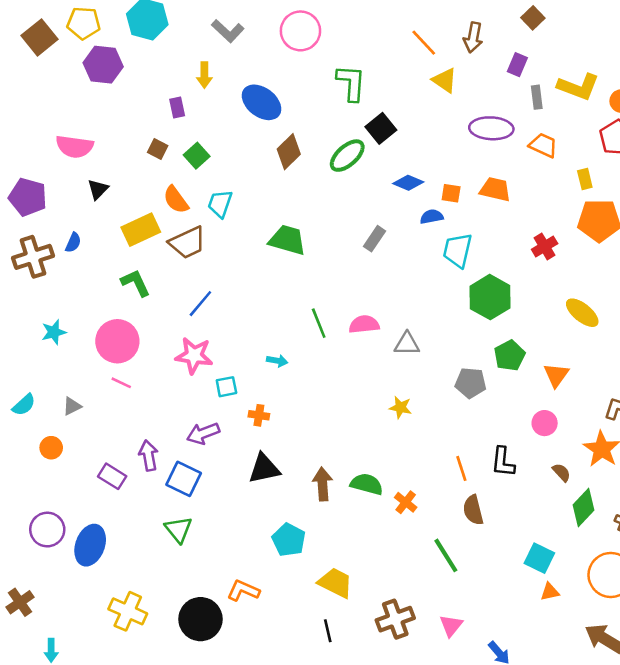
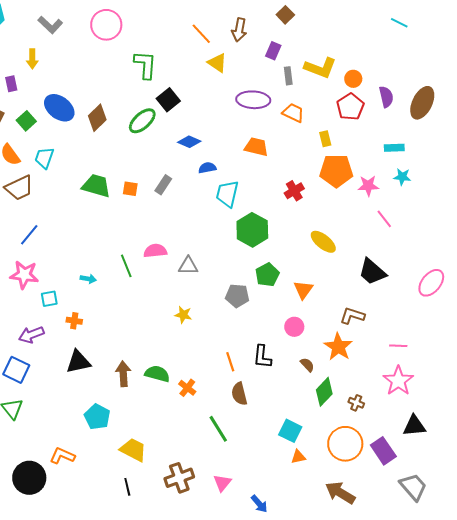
blue ellipse: (262, 102) -> (59, 108), moved
orange square: (451, 193) -> (130, 189), moved
green line: (319, 323) -> (126, 266), moved

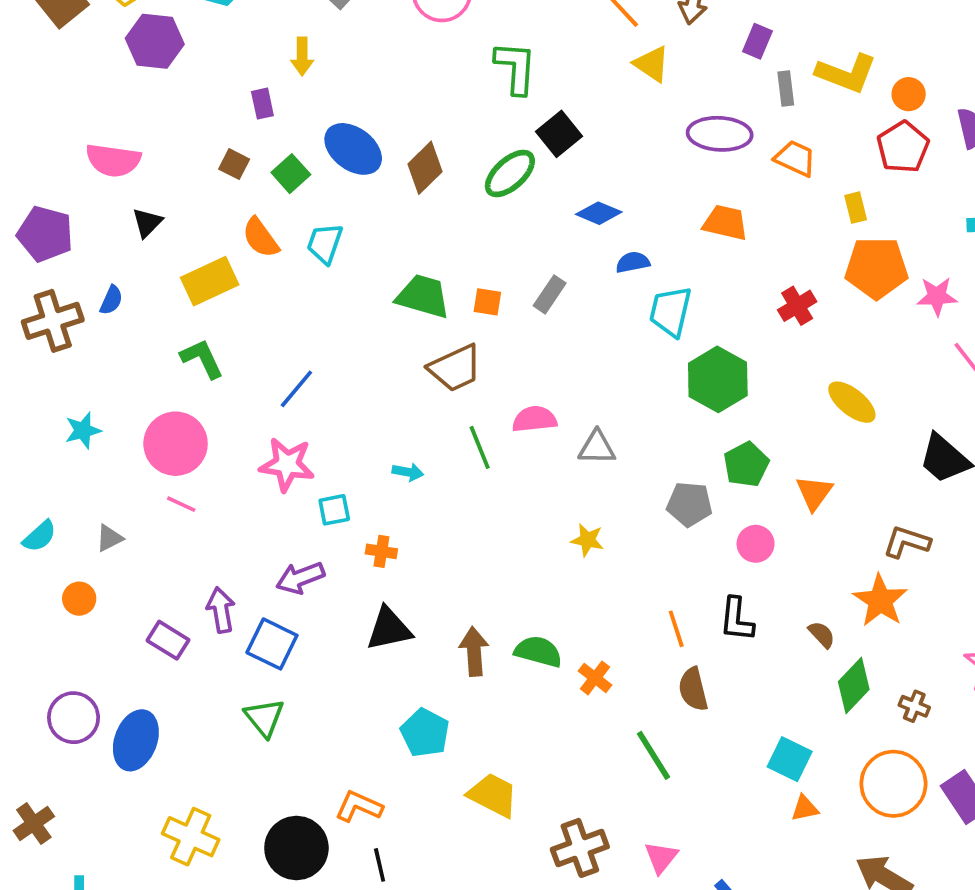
brown trapezoid: (19, 188) -> (455, 368), moved
pink circle: (294, 327) -> (756, 544), moved
black line: (127, 487) -> (380, 865), moved

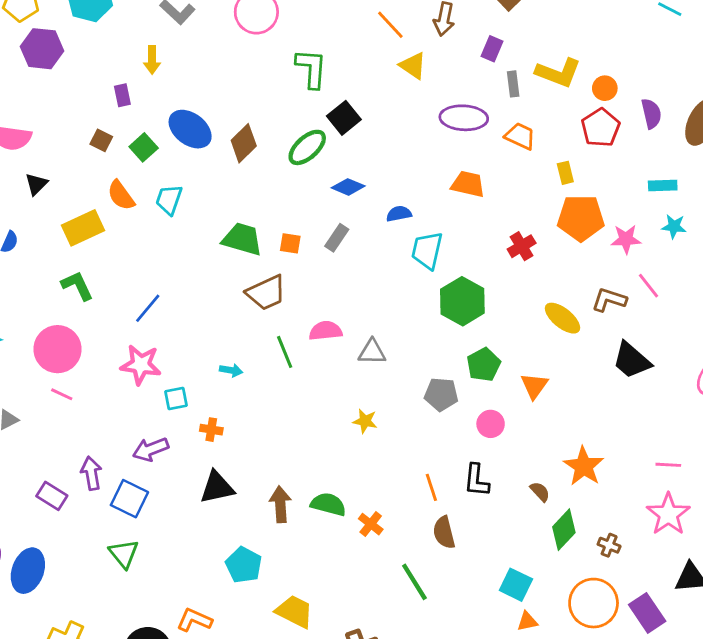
blue diamond: (599, 213) -> (348, 187), moved
brown L-shape: (907, 542) -> (609, 300), moved

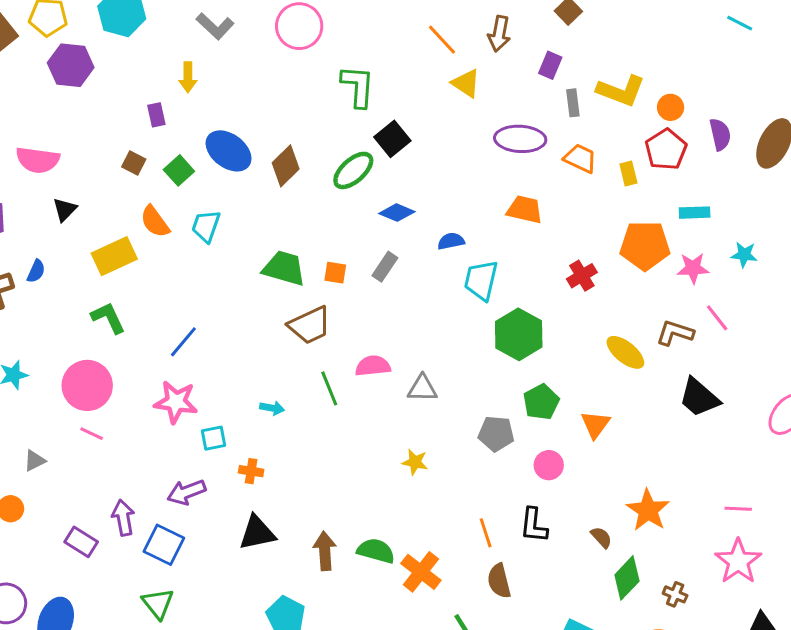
yellow rectangle: (565, 173) -> (628, 173), moved
cyan rectangle: (663, 186) -> (695, 213), moved
orange cross: (371, 524) -> (421, 572), size x1.5

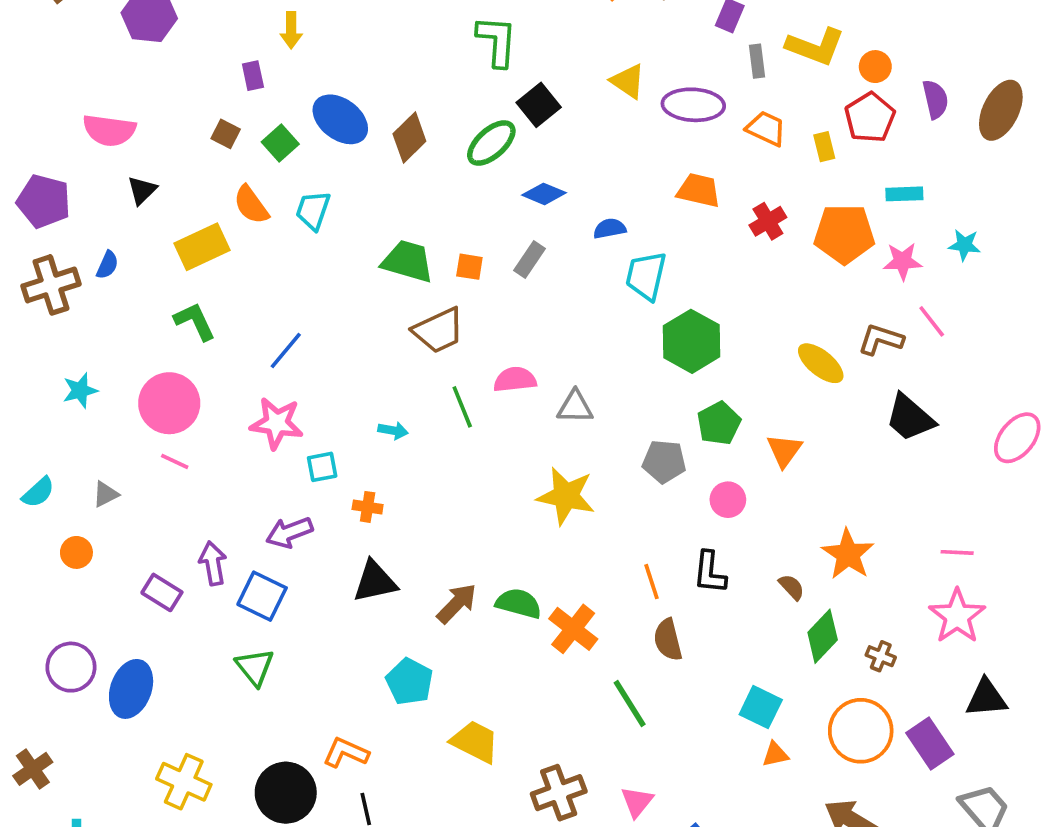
yellow triangle: (466, 83) -> (628, 81), moved
red cross: (582, 276) -> (768, 221), moved
yellow star: (415, 462) -> (566, 496), size x1.8
brown arrow: (325, 551) -> (457, 603), turned 48

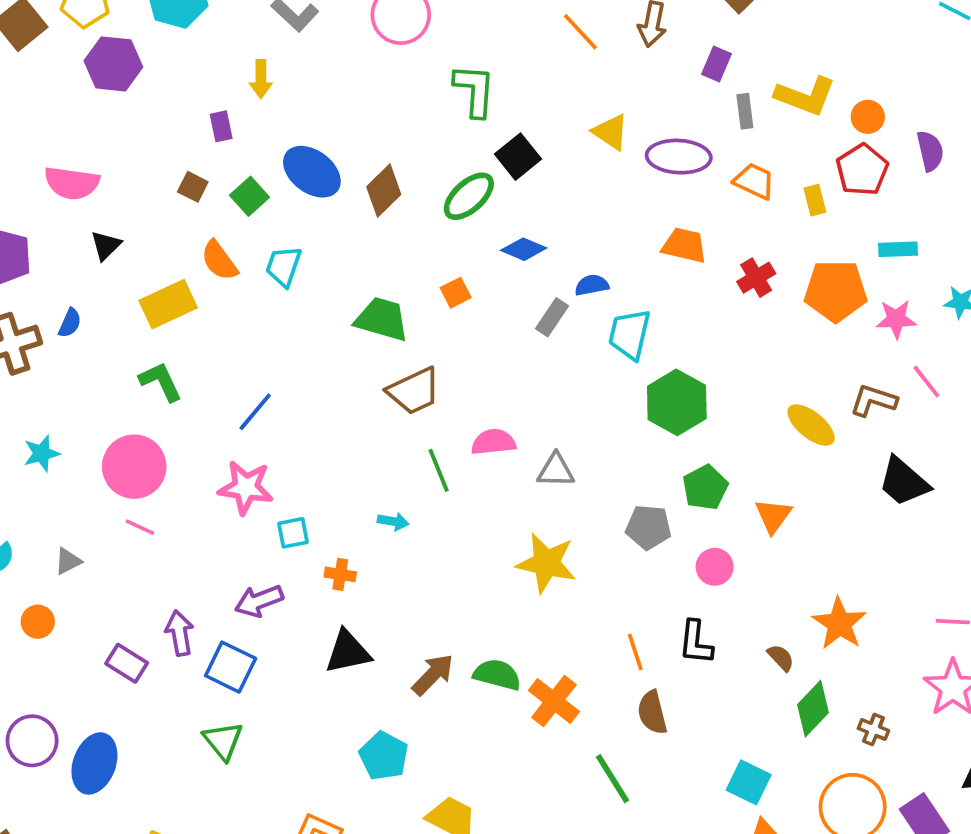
gray rectangle: (530, 259) -> (552, 317), moved
orange square: (469, 267) -> (456, 293), moved, turned -36
cyan arrow: (393, 431) -> (393, 521), moved

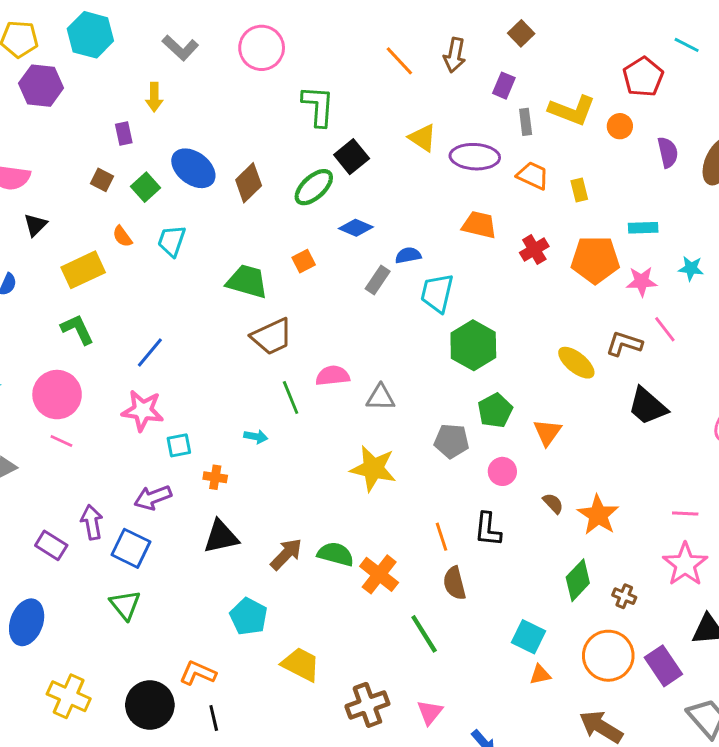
red pentagon: (862, 170) -> (643, 77), moved
orange semicircle: (219, 261) -> (122, 236), size x0.7
brown semicircle: (781, 658) -> (553, 503), moved

